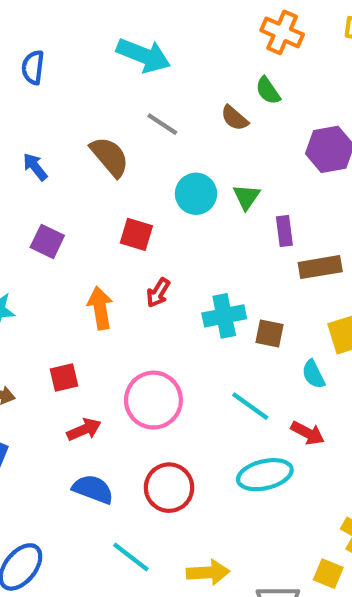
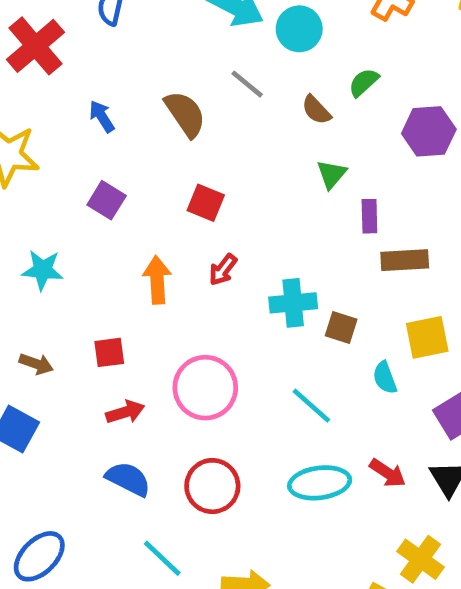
green semicircle: (268, 91) -> (364, 82), moved, turned 76
brown semicircle: (235, 118) -> (316, 110), moved
cyan circle: (196, 194) -> (299, 29), moved
red arrow: (308, 433) -> (388, 473), moved

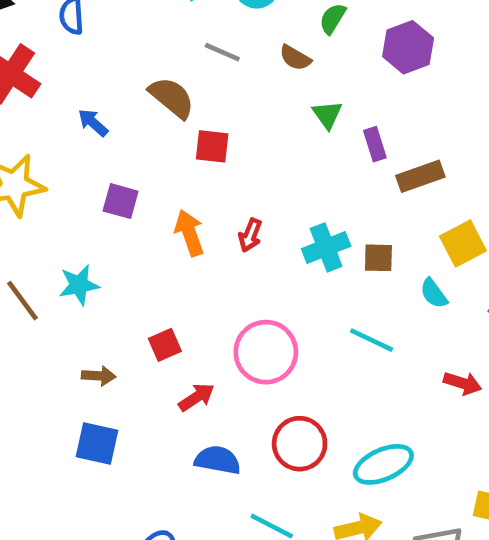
red square: (206, 203) -> (212, 146), moved
orange arrow: (157, 280) -> (189, 233), moved
cyan ellipse: (320, 483) -> (383, 464), moved

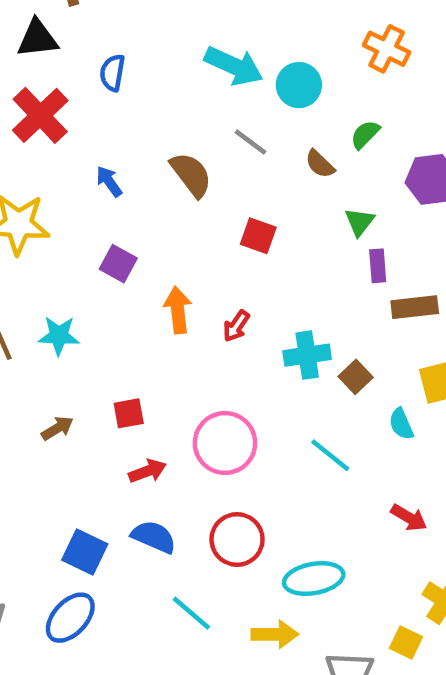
green triangle: (327, 115) -> (360, 222), moved
red square: (212, 146) -> (258, 236), moved
brown square: (378, 258) -> (356, 377), turned 32
brown arrow: (99, 376) -> (57, 428), turned -48
blue square: (97, 443) -> (85, 552), moved

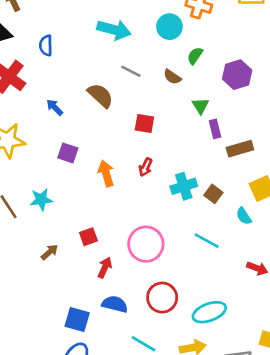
cyan circle: (299, 85) -> (169, 27), moved
red arrow: (236, 326) -> (146, 167), moved
red arrow: (148, 471) -> (105, 268), turned -36

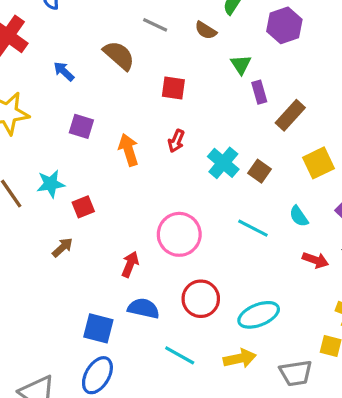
brown rectangle: (240, 149) -> (290, 115), turned -30
cyan cross: (184, 186) -> (223, 163), turned -30
cyan semicircle: (244, 216) -> (299, 216), moved
red square: (88, 237) -> (83, 207), moved

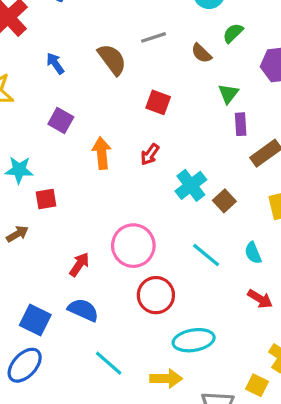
gray line: (155, 25) -> (154, 37), turned -55
red circle: (201, 299) -> (156, 295), moved

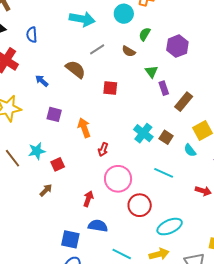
red arrow: (150, 154) -> (103, 149), moved
cyan semicircle: (253, 253) -> (190, 150), moved

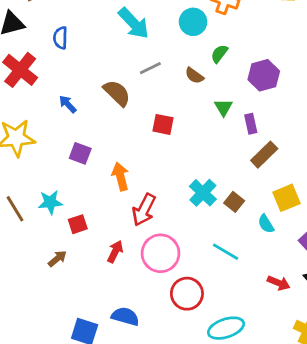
cyan arrow: (82, 19) -> (134, 23), turned 30
purple rectangle: (164, 88) -> (251, 124), moved
red arrow: (103, 149) -> (144, 210), size x1.6
red arrow: (88, 199) -> (115, 252), moved

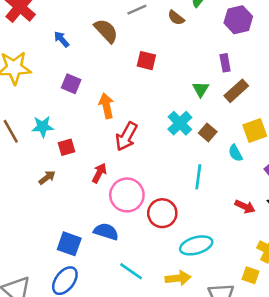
green triangle: (223, 107) -> (201, 89), moved
cyan line: (226, 252) -> (198, 177), turned 65
pink circle: (160, 253) -> (127, 195), moved

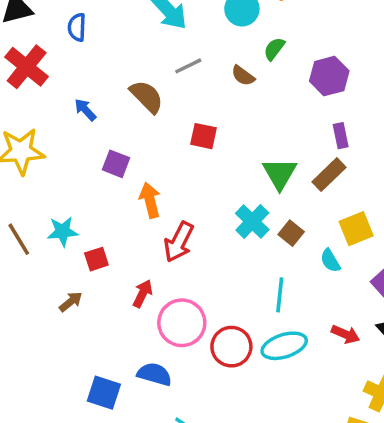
purple rectangle: (225, 63) -> (341, 136), moved
purple square: (71, 84) -> (116, 164), moved
green triangle: (201, 89) -> (280, 174), size x1.5
cyan ellipse: (196, 245) -> (284, 346), moved

